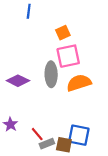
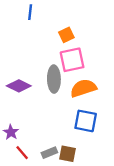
red line: (37, 134) -> (22, 153), moved
blue square: (79, 135) -> (86, 121), moved

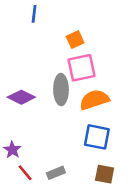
brown square: (67, 154) -> (105, 174), moved

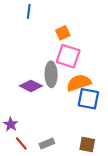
pink square: (81, 68) -> (68, 56), turned 30
purple diamond: (21, 97) -> (31, 86), moved
blue square: (97, 137) -> (88, 99), moved

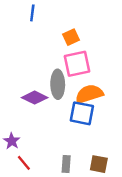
pink square: (68, 56) -> (77, 64), turned -30
blue square: (88, 99) -> (82, 113), moved
gray rectangle: (47, 143) -> (66, 164), moved, turned -64

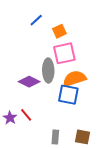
blue line: (32, 13) -> (36, 20), moved, turned 40
red line: (24, 163) -> (26, 115), moved

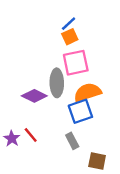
blue line: (36, 20) -> (69, 24), moved
blue square: (68, 95) -> (80, 111), turned -30
gray rectangle: (55, 137) -> (72, 141), moved, turned -32

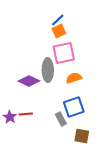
orange semicircle: (88, 92) -> (74, 78), size x0.7
blue square: (80, 111) -> (74, 107), moved
red line: (31, 135) -> (26, 114), turned -56

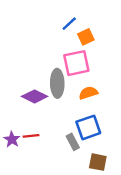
orange square: (59, 31) -> (86, 37), moved

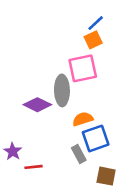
blue line: (69, 24) -> (96, 23), moved
orange semicircle: (88, 93) -> (83, 119), moved
red line: (31, 136) -> (33, 167), moved

